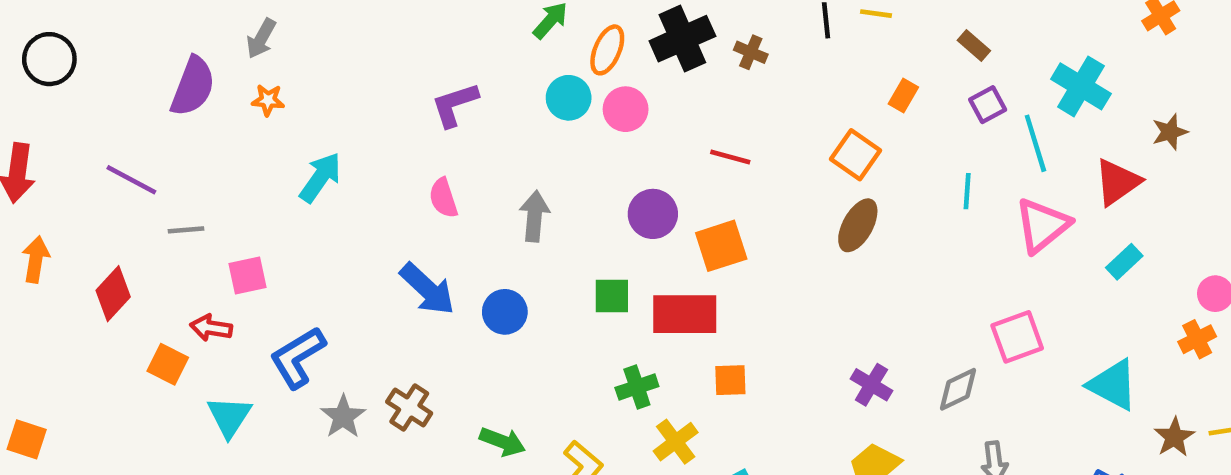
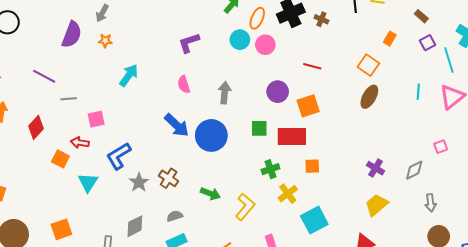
cyan line: (967, 191) -> (418, 92), moved
blue circle: (505, 312) -> (211, 135), size x1.6
pink square: (1017, 337) -> (441, 147), size x0.6

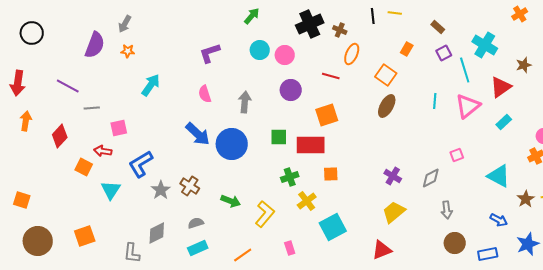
orange ellipse: (257, 18) -> (352, 54), moved
purple circle: (278, 92) -> (291, 90), moved

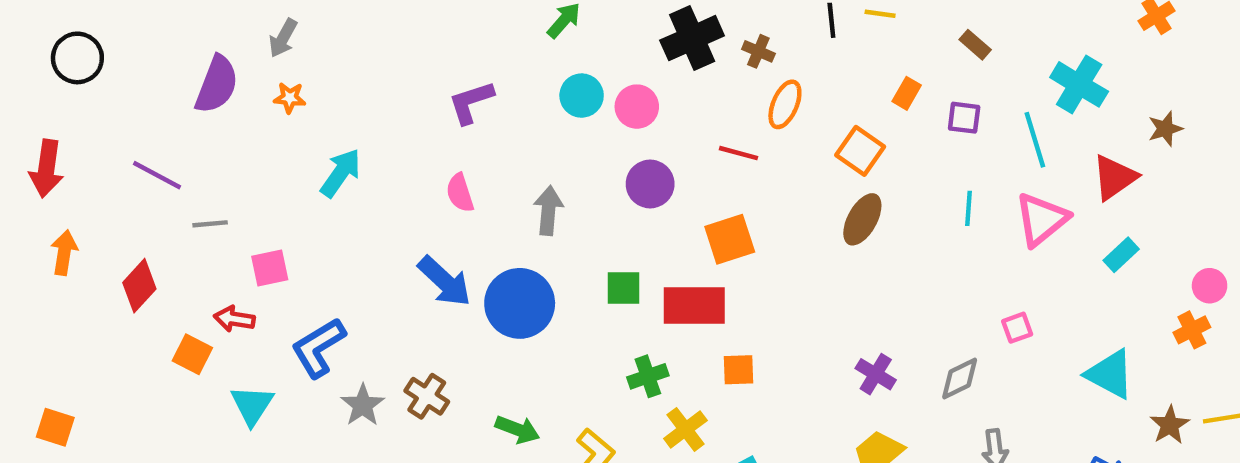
purple square: (444, 53) -> (964, 118), moved, turned 35

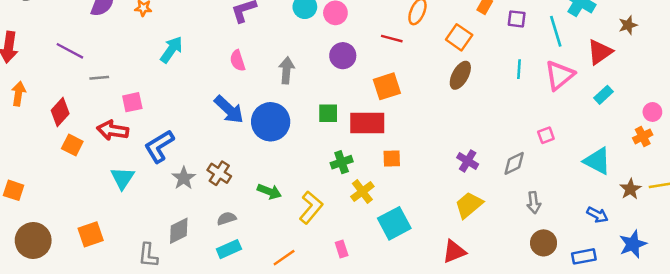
red arrow: (234, 319) -> (113, 130), size x1.4
orange square: (192, 354) -> (72, 145), moved

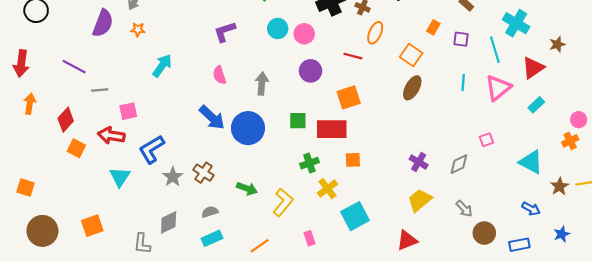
gray arrow: (534, 203) -> (464, 209), moved, turned -36
blue star: (633, 244) -> (562, 234), size x0.7

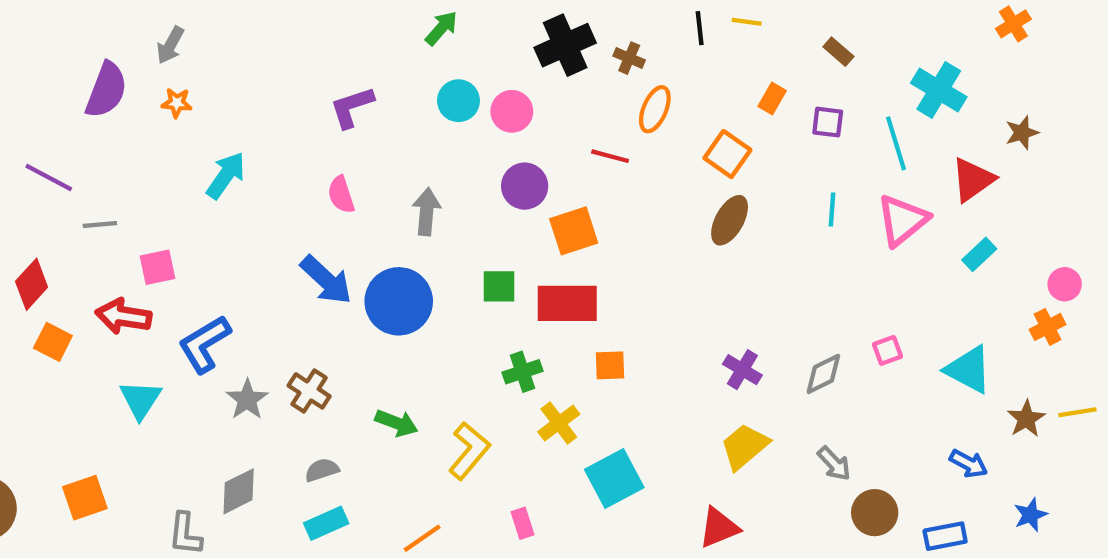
orange square: (349, 97) -> (574, 231), moved
pink square: (486, 140) -> (887, 350), moved

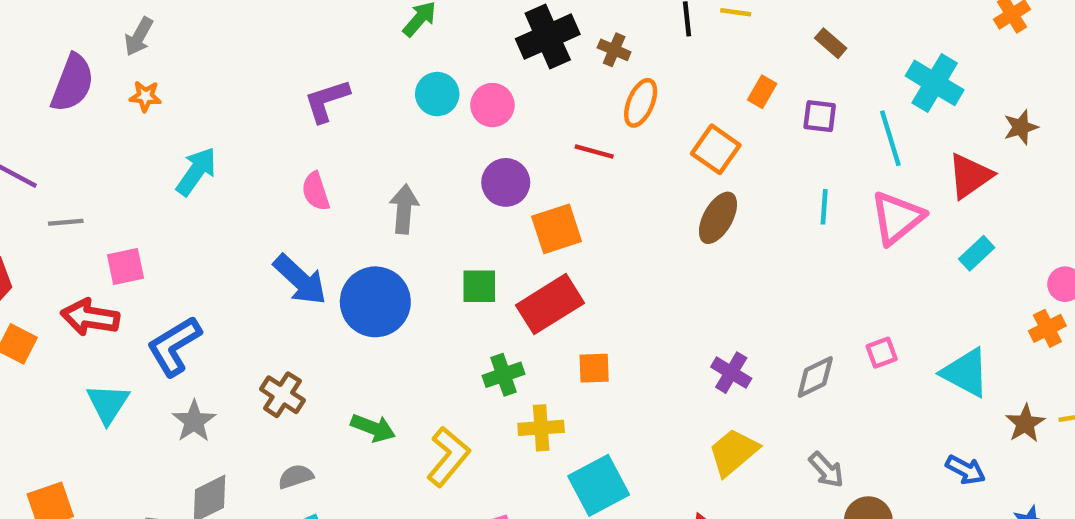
red rectangle: (567, 303) -> (550, 304), turned -32
gray star: (247, 400) -> (194, 421), moved
yellow cross: (559, 423) -> (541, 428), turned 33

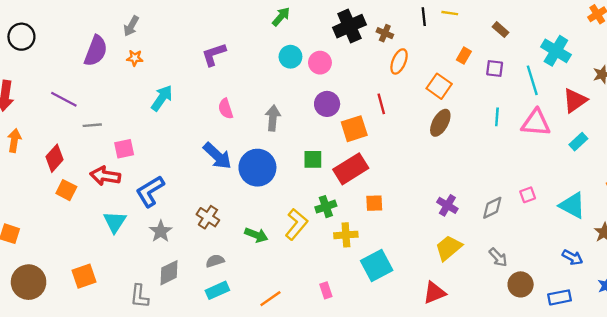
purple L-shape: (327, 101) -> (214, 54), moved
red line: (594, 152) -> (381, 104), moved, turned 60
pink triangle: (897, 218) -> (536, 123), turned 44
yellow L-shape: (448, 457) -> (296, 224), moved

